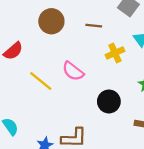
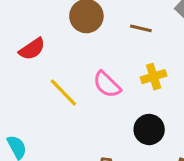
yellow cross: (115, 53) -> (154, 77), moved

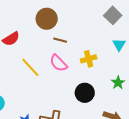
brown line: (141, 28) -> (60, 40), moved

